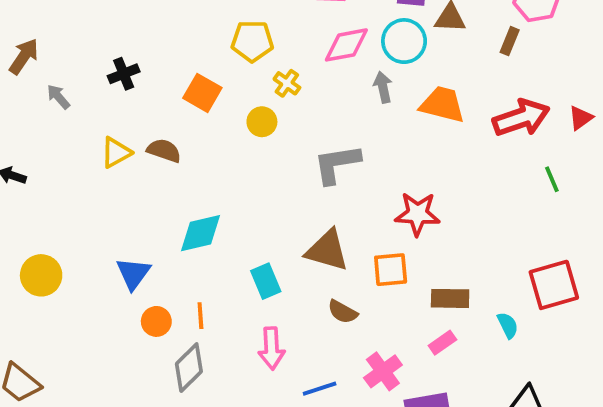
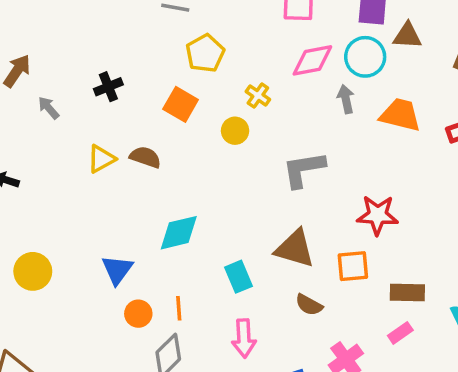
yellow pentagon: (252, 41) -> (205, 53), moved, turned -30

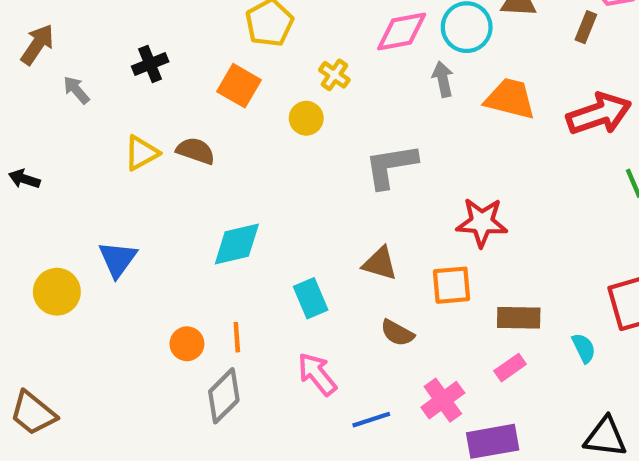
brown triangle: (295, 249) -> (380, 264), size x0.7
blue triangle: (117, 270) -> (118, 259), moved
pink arrow: (244, 338) -> (317, 374), turned 144

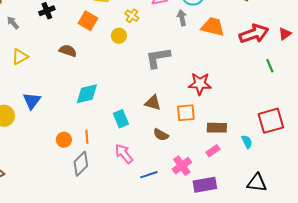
yellow triangle: (141, 153) -> (20, 57), moved

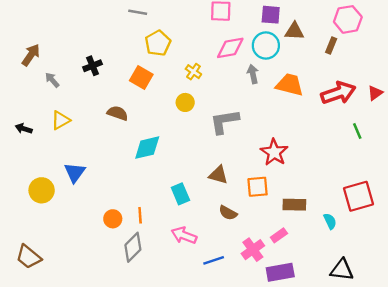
yellow circle: (119, 36) -> (185, 102), moved
red star: (200, 84) -> (274, 152), turned 30
cyan diamond: (87, 94) -> (147, 148), moved
pink rectangle: (213, 151) -> (279, 235), moved
pink arrow: (124, 154) -> (184, 235), turned -30

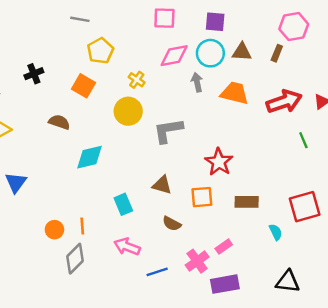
brown triangle: (294, 31) -> (242, 52), moved
yellow circle: (185, 102) -> (128, 111), size x1.5
brown rectangle: (294, 205) -> (247, 202), moved

